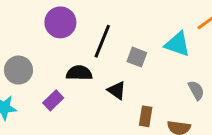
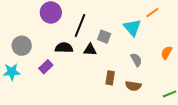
cyan triangle: (177, 44) -> (132, 28), turned 30
black triangle: (117, 90) -> (90, 50), moved, turned -32
gray semicircle: (196, 90) -> (136, 60), moved

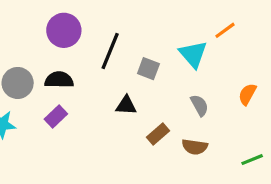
black semicircle: (64, 48) -> (59, 80), moved
black triangle: (90, 50) -> (126, 105), moved
brown rectangle: (110, 78) -> (158, 134), turned 40

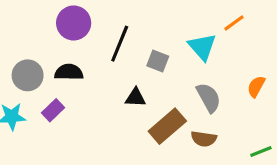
gray semicircle: (199, 105) -> (209, 98), size x1.4
purple rectangle: (56, 116) -> (53, 110), moved
brown rectangle: (158, 134) -> (167, 126), size x1.6

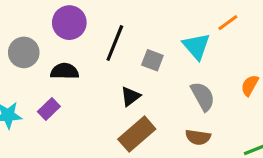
gray circle: (28, 75) -> (24, 52), moved
black triangle: (136, 98) -> (130, 96), turned -40
brown rectangle: (167, 126) -> (137, 134), moved

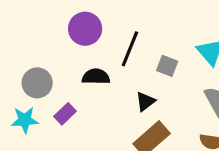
gray circle: (24, 52) -> (37, 83), moved
black semicircle: (65, 71) -> (96, 77), moved

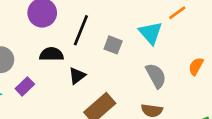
black triangle: (145, 101) -> (77, 76), moved

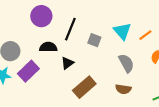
orange line: (177, 13) -> (145, 35), moved
purple rectangle: (25, 86) -> (28, 71), size x1.5

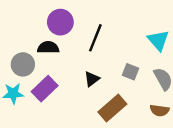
gray square: (94, 40) -> (130, 72), moved
black semicircle: (48, 47) -> (48, 48), moved

